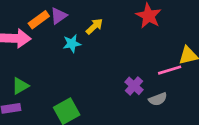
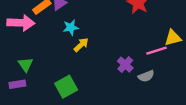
yellow arrow: (94, 26) -> (81, 45), moved
green triangle: (20, 86) -> (26, 65), turned -35

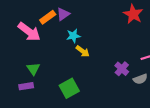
pink arrow: (21, 23) -> (29, 32), turned 35
yellow arrow: (81, 45) -> (83, 51), turned 80

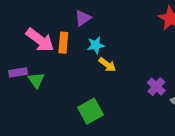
orange rectangle: (48, 17) -> (63, 43), moved, turned -49
green triangle: (33, 69) -> (36, 80), moved
purple rectangle: (26, 86) -> (18, 72), moved

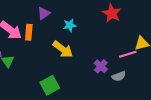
cyan star: (96, 45) -> (70, 25), moved
yellow arrow: (107, 65) -> (63, 49), size x1.5

